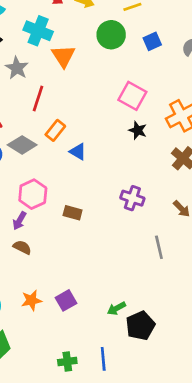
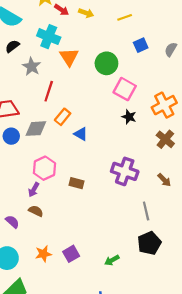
green circle: (111, 35) -> (106, 63), moved
gray diamond: (22, 145) -> (36, 129), turned -35
purple cross: (132, 198) -> (125, 171), size x1.4
black pentagon: (140, 326) -> (149, 243), moved

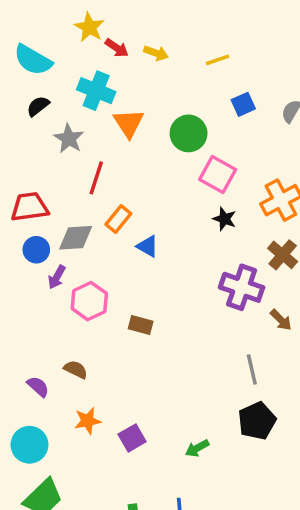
purple cross: (125, 171) -> (242, 287), moved
purple arrow: (34, 190) -> (57, 277), moved
orange star: (43, 254) -> (88, 421), moved

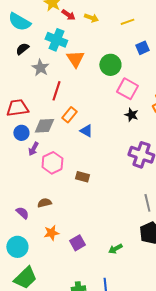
brown semicircle: (76, 369) -> (44, 203), turned -40

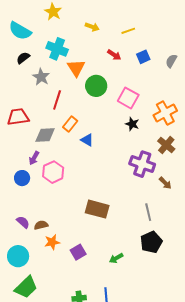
red arrow: (68, 15) -> (114, 55), moved
green circle: (110, 65) -> (96, 86), moved
blue circle: (21, 133) -> (22, 178), moved
brown rectangle: (82, 177) -> (97, 209), moved, size x1.6
brown semicircle: (44, 203) -> (41, 225), moved

